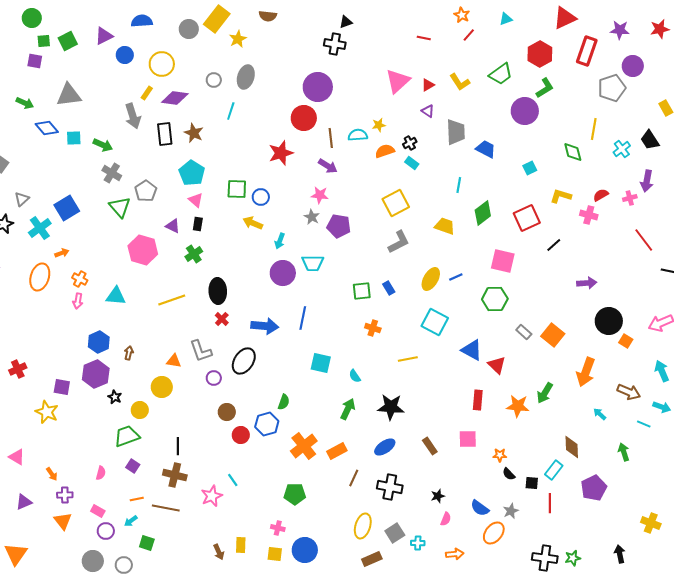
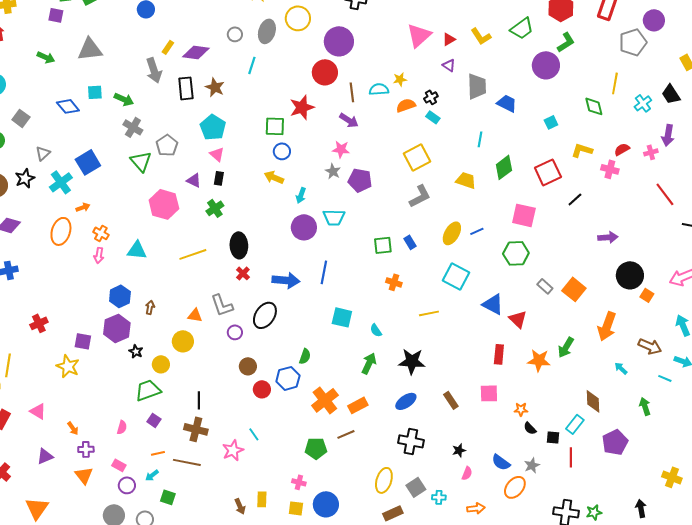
yellow circle: (162, 64) -> (298, 18), moved
blue diamond: (47, 128) -> (68, 106), moved
green square: (237, 189) -> (275, 126), moved
brown line: (354, 478) -> (346, 434), moved, turned 42

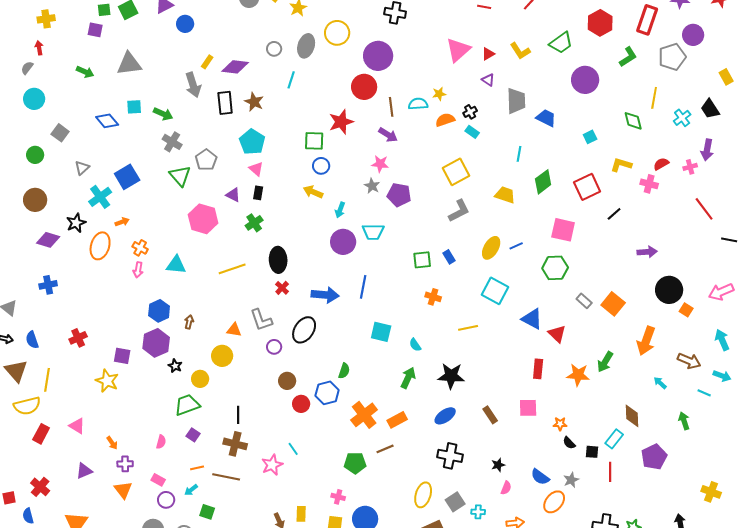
green L-shape: (566, 42) -> (628, 57), moved
black star: (25, 178) -> (76, 223), moved

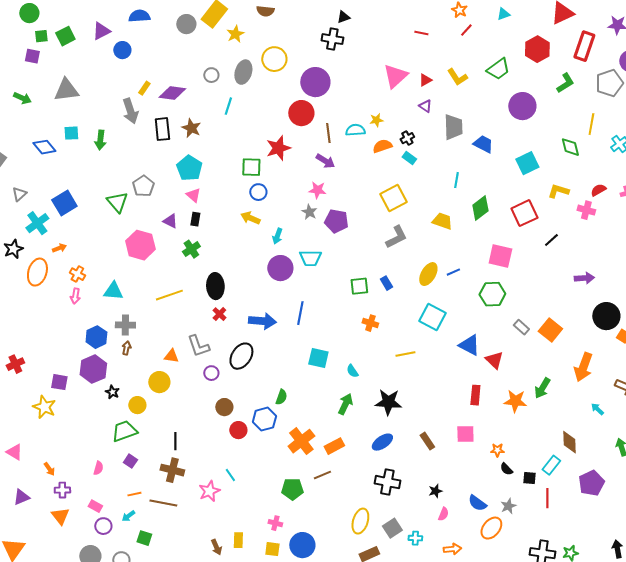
green arrow: (163, 114) -> (100, 140), turned 72
cyan square: (590, 137) -> (527, 163), size x1.6
gray cross: (172, 142) -> (125, 325), moved, turned -30

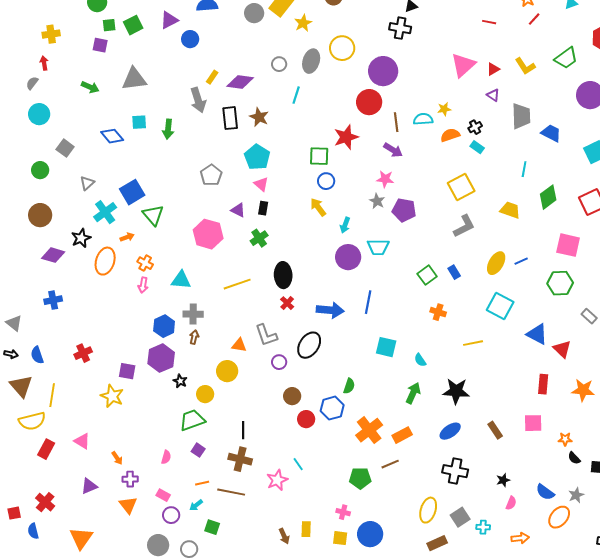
green triangle: (117, 202) -> (153, 215), moved
yellow arrow: (250, 218) -> (318, 207), turned 30
green square: (359, 286) -> (427, 275), turned -30

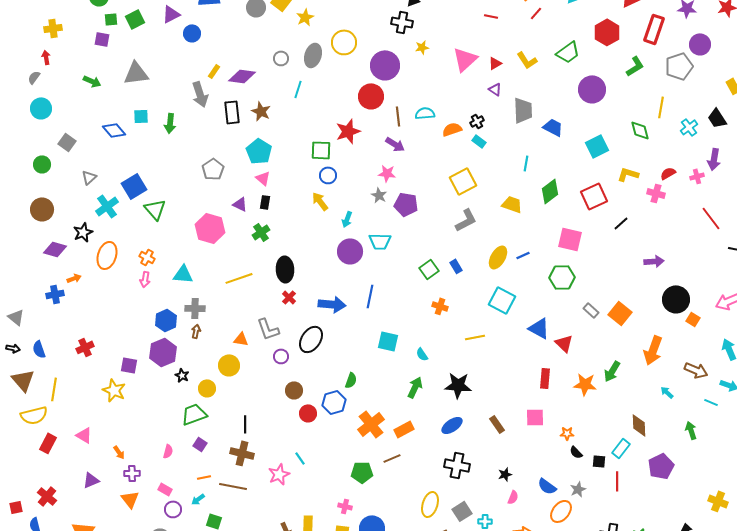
yellow star: (444, 109) -> (422, 47), moved
orange arrow: (127, 237) -> (74, 278), moved

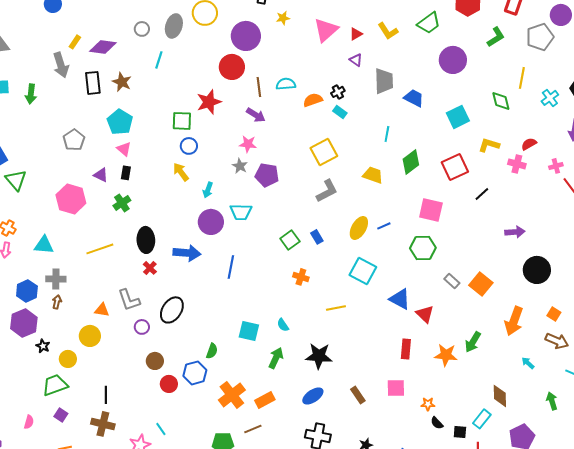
pink cross: (697, 176) -> (556, 166), moved
blue arrow: (332, 304) -> (187, 253), moved
orange square: (693, 319) -> (554, 314), moved
cyan square: (388, 341) -> (249, 331), moved

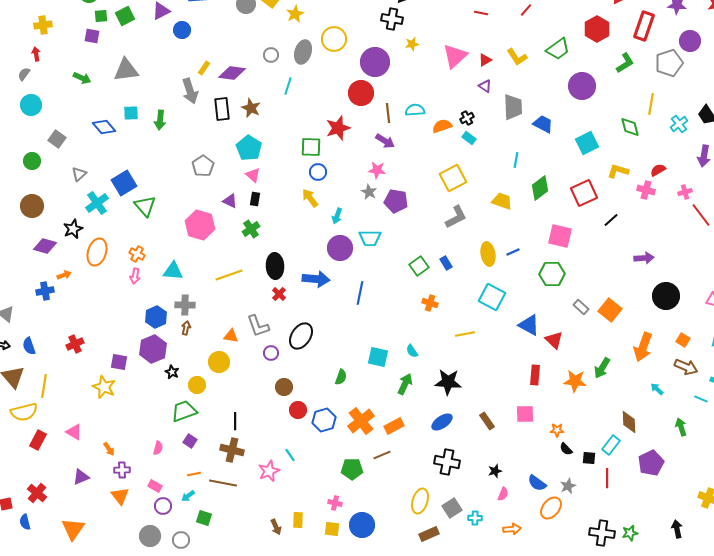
yellow ellipse: (359, 228) -> (488, 254), turned -40
blue hexagon: (195, 373) -> (324, 420), moved

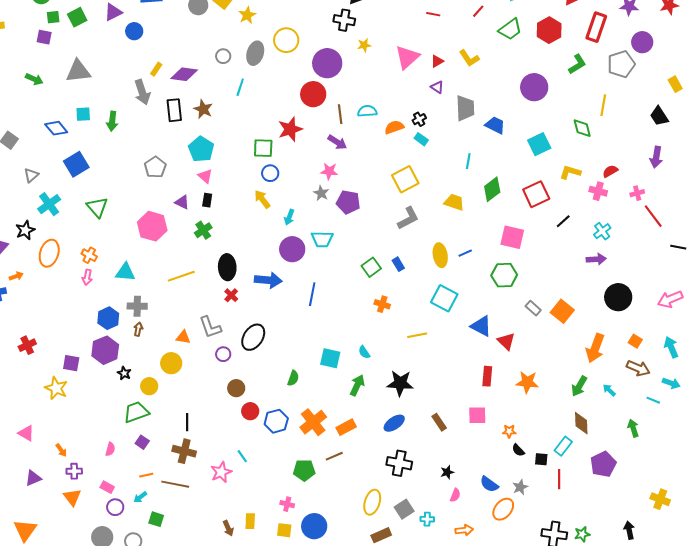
green trapezoid: (558, 49) -> (510, 29), moved
cyan cross: (679, 124) -> (602, 231), moved
blue square: (124, 183) -> (76, 164), moved
green arrow: (602, 368) -> (579, 386), moved

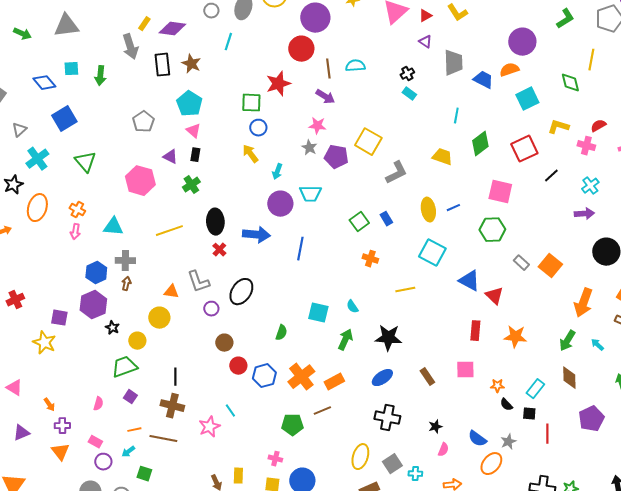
orange semicircle: (394, 127) -> (509, 70), moved
yellow square: (405, 179) -> (368, 142), moved, turned -32
cyan rectangle: (563, 446) -> (535, 389), moved

